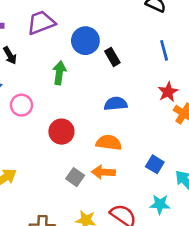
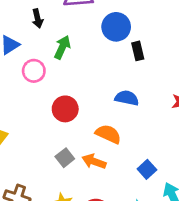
green arrow: (59, 73) -> (62, 47), moved

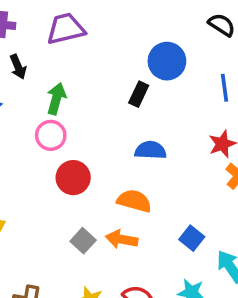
blue circle: (116, 27) -> (167, 61), moved
black rectangle: (138, 51) -> (139, 94), moved, turned 48
pink circle: (34, 71) -> (51, 135), moved

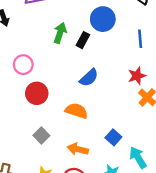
green arrow: (56, 99) -> (60, 33), moved
blue semicircle: (150, 150) -> (89, 78), turned 132
orange arrow: (122, 239) -> (78, 149), moved

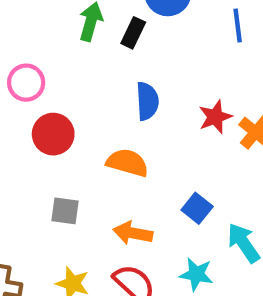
red star: (137, 76) -> (215, 117), moved
blue semicircle: (89, 78) -> (147, 101), turned -48
gray square: (41, 136) -> (65, 211), turned -35

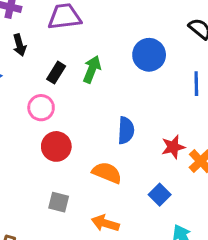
black rectangle: (133, 33) -> (56, 73), moved
blue square: (197, 208) -> (160, 195), moved

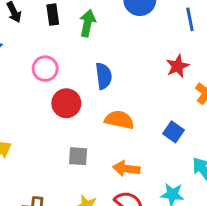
black rectangle: (56, 73) -> (53, 15), moved, turned -30
blue semicircle: (126, 130) -> (104, 76), moved
red star: (173, 147) -> (178, 66), moved

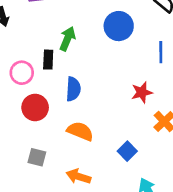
black rectangle: (53, 15) -> (48, 60), moved

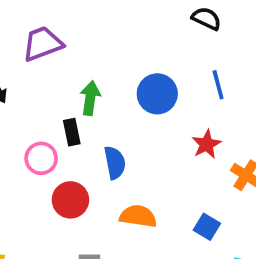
blue circle: (119, 26) -> (157, 94), moved

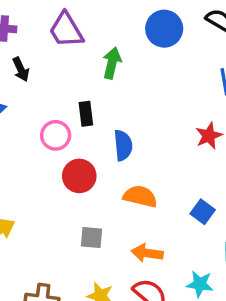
purple trapezoid: (42, 44) -> (66, 30), turned -105
blue circle: (157, 94) -> (164, 29), moved
green arrow: (90, 98) -> (112, 63), moved

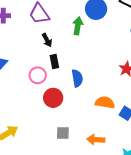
green arrow: (112, 63) -> (78, 26), moved
black arrow: (21, 69) -> (47, 40), moved
orange semicircle: (140, 196) -> (105, 102), moved

